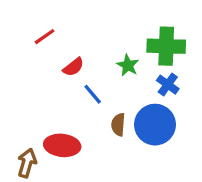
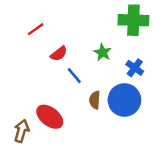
green cross: (166, 46) -> (133, 20), moved
red ellipse: (62, 145) -> (50, 117), turned 32

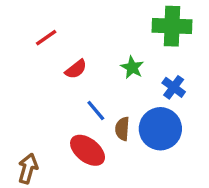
blue line: (74, 76) -> (96, 111), moved
red ellipse: (50, 117) -> (88, 150), moved

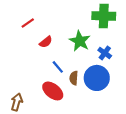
green star: (132, 67) -> (80, 41), size x1.5

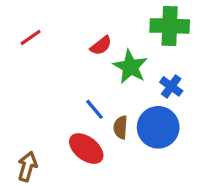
red line: (28, 23) -> (31, 37), moved
red semicircle: (46, 42) -> (101, 46), moved

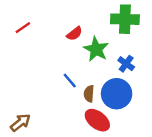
red ellipse: (86, 149) -> (97, 120), moved
brown arrow: (27, 167) -> (20, 123), turned 35

